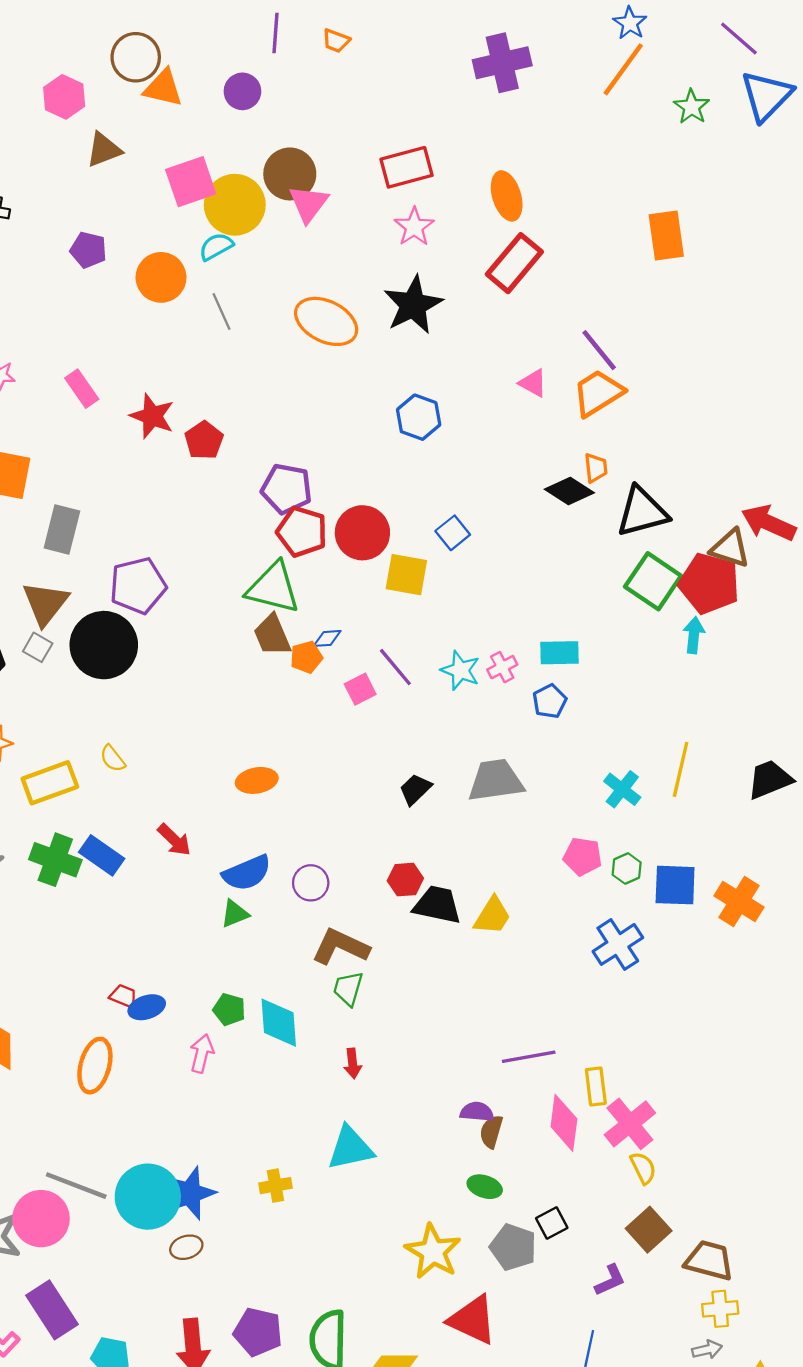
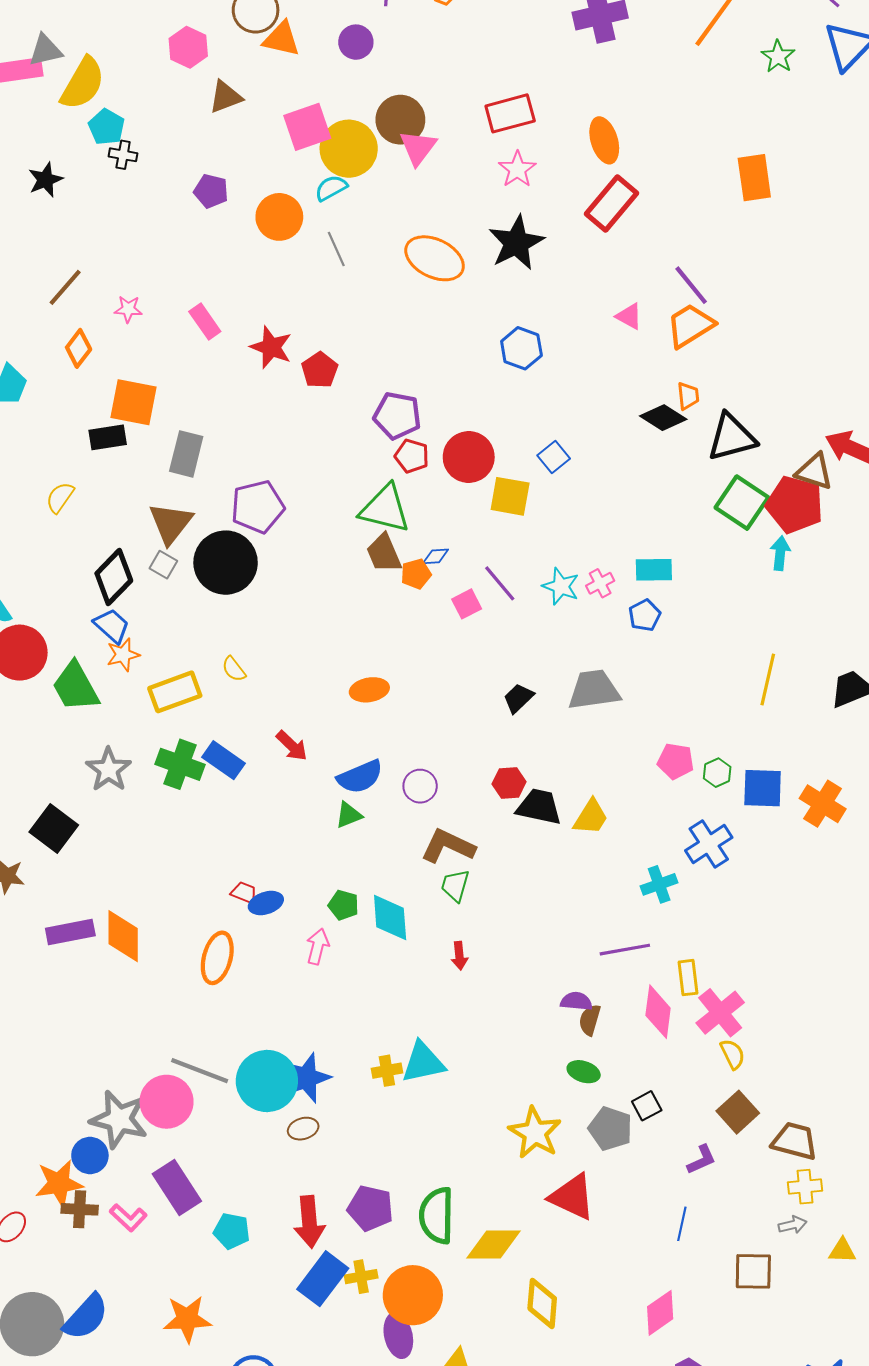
red pentagon: (302, 532) -> (412, 456), size x0.7
cyan cross: (622, 789) -> (659, 884), moved, turned 32
cyan triangle: (350, 1148) -> (423, 1062), moved

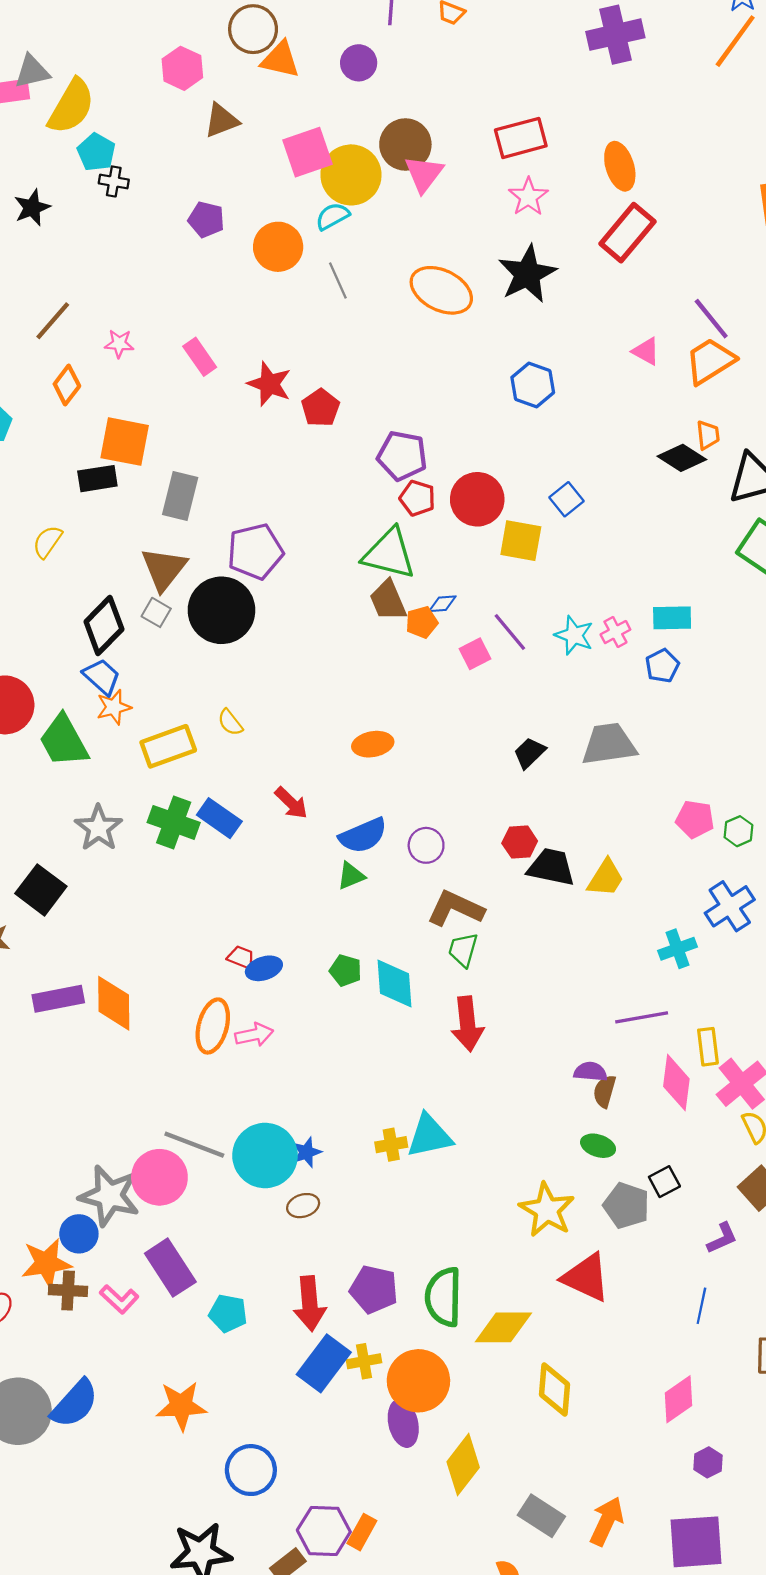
pink arrow: (318, 946) -> (254, 1035), moved, turned 64
red arrow: (459, 956) -> (467, 1024), size x1.8
blue star: (306, 1078) -> (306, 1152), size x0.6

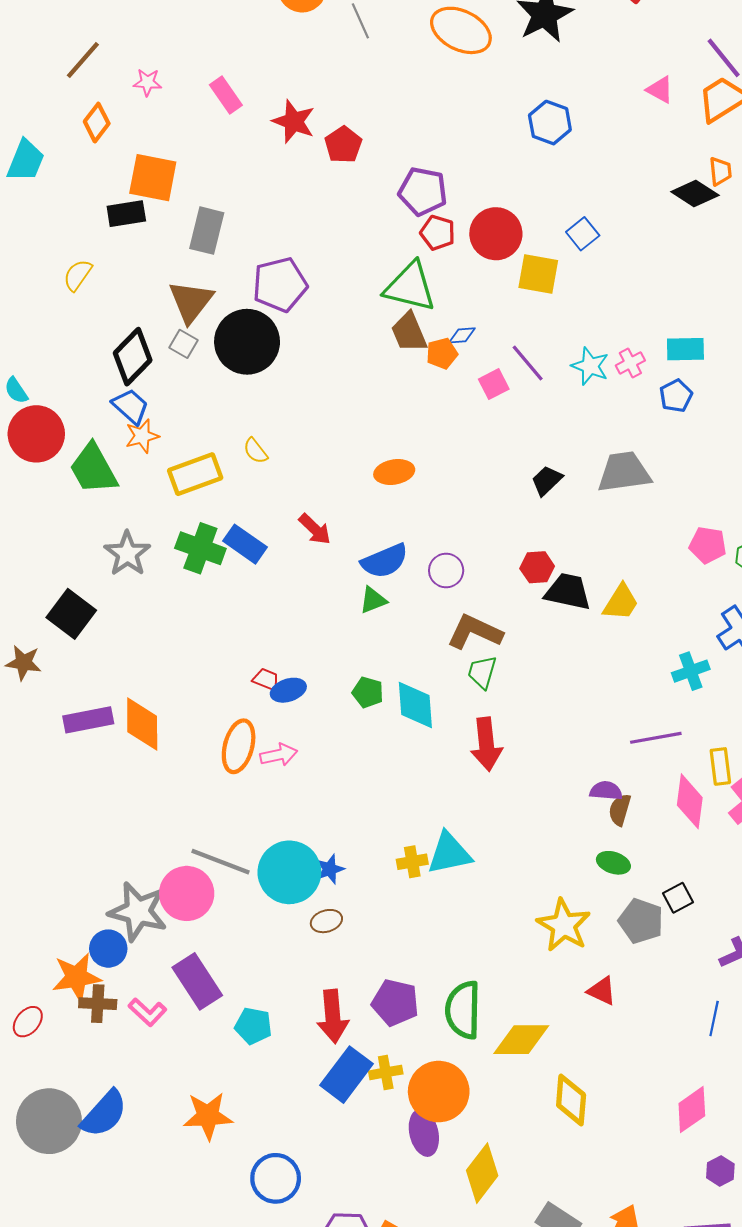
red triangle: (586, 1277) -> (602, 991), size x0.6

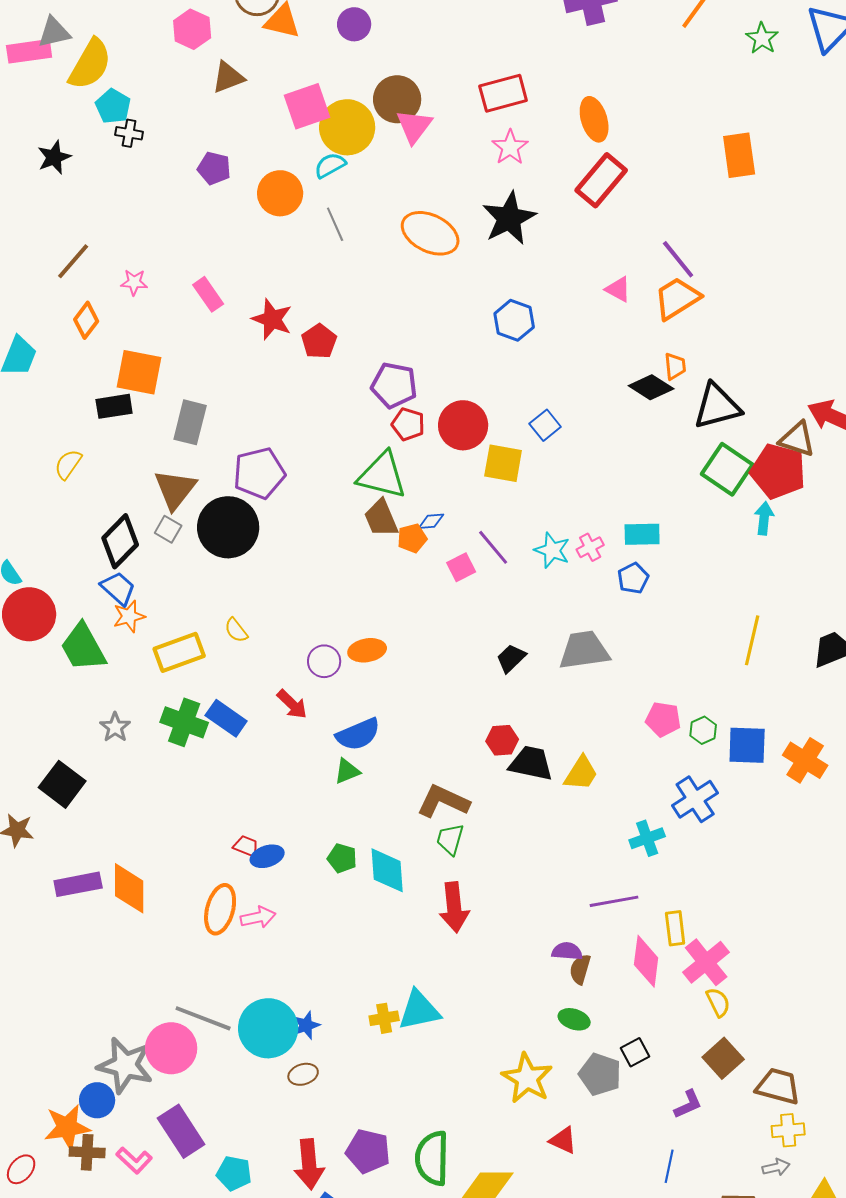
gray star: (127, 554) -> (115, 727), size x0.7
purple circle: (446, 570) -> (324, 661), moved

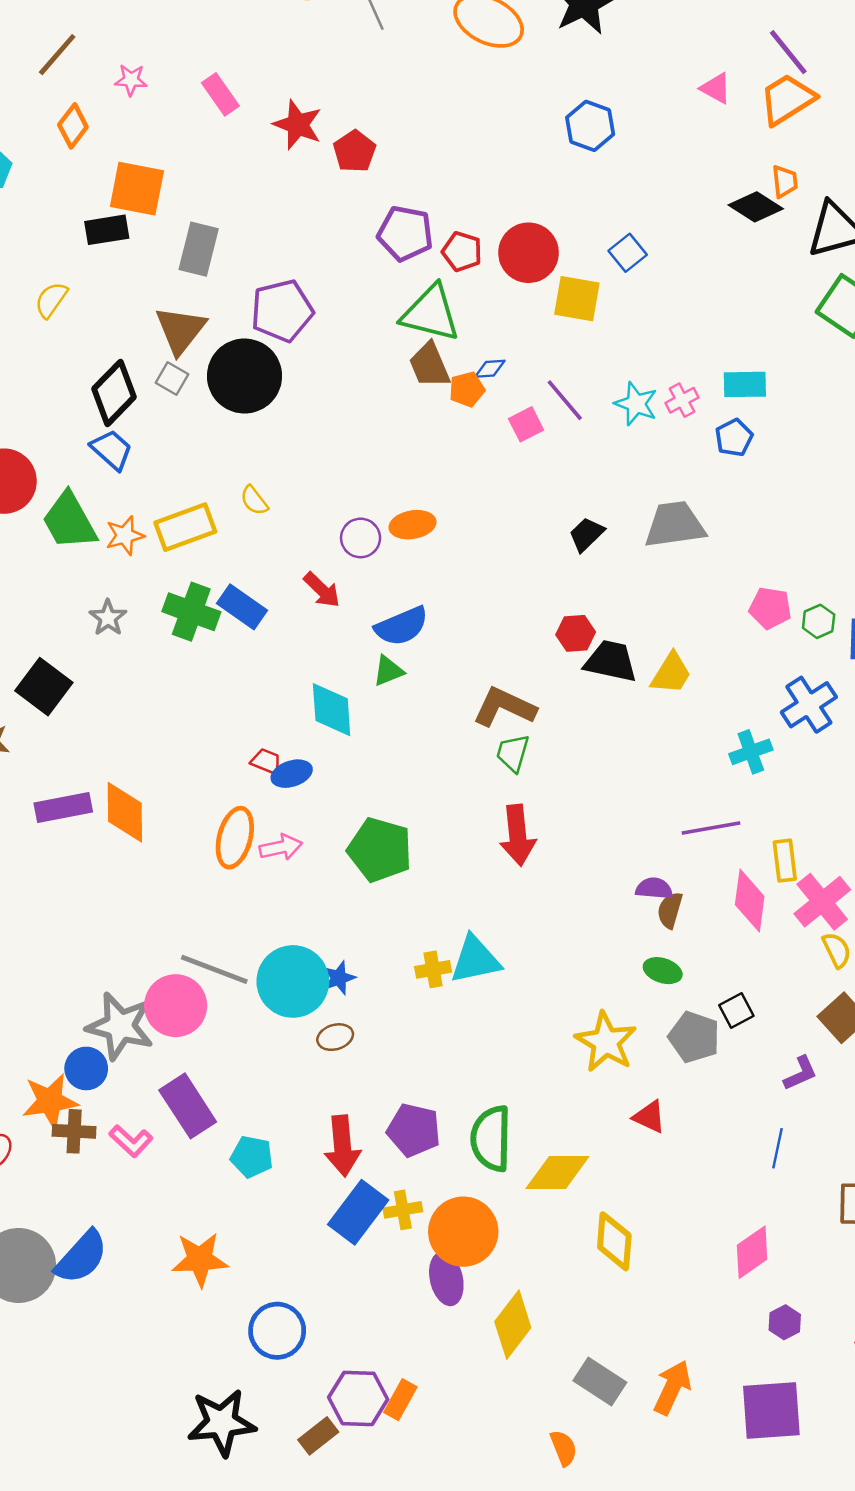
purple pentagon: (394, 385) -> (405, 233), moved
orange star: (129, 616) -> (125, 536), moved
green pentagon: (342, 858) -> (380, 850), moved, size x1.8
cyan diamond: (387, 870) -> (332, 710), moved

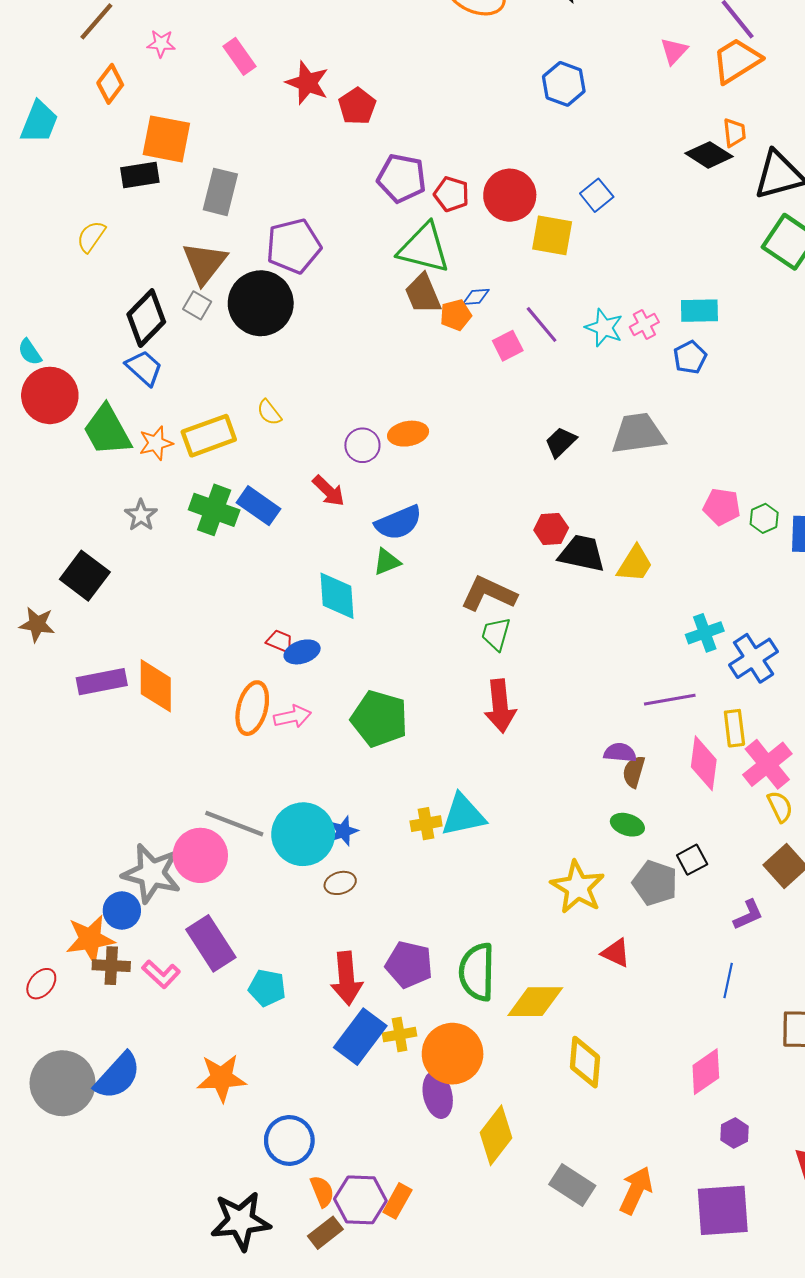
pink triangle: (716, 88) -> (674, 51), turned 44
blue cross: (809, 705) -> (754, 658), moved
orange semicircle: (564, 1448) -> (322, 1191), moved

